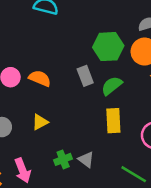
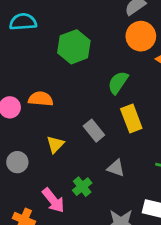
green hexagon: (108, 47) -> (74, 47), moved
gray rectangle: (85, 76) -> (94, 131), moved
green cross: (63, 159) -> (82, 187), moved

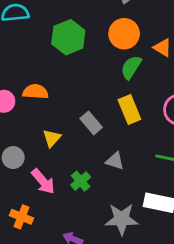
orange circle: (141, 36) -> (124, 34), moved
green semicircle: (118, 83) -> (131, 67), moved
pink arrow: (53, 200) -> (43, 181), moved

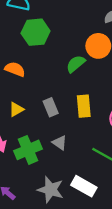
green hexagon: (68, 37) -> (36, 32), moved
green semicircle: (131, 67) -> (76, 64), moved
green cross: (81, 181) -> (28, 150), size x1.6

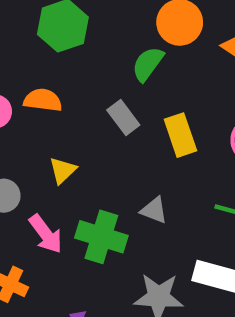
gray rectangle: (51, 107) -> (123, 117), moved
green cross: (28, 150) -> (101, 237), turned -36

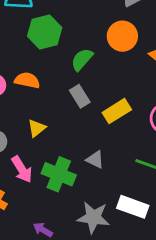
green semicircle: (148, 64) -> (82, 59), moved
yellow rectangle: (180, 135) -> (117, 111), turned 72

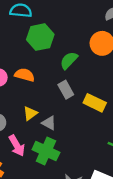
yellow rectangle: (117, 111) -> (95, 103), turned 55
gray triangle: (95, 160) -> (49, 123), moved

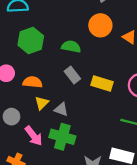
green hexagon: (40, 37) -> (31, 41), moved
green semicircle: (69, 60) -> (71, 47), turned 66
orange semicircle: (25, 75) -> (33, 82), moved

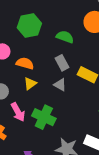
gray triangle: (61, 109) -> (60, 85), moved

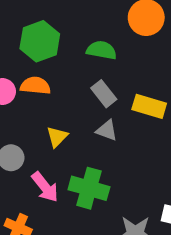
orange semicircle: (25, 63) -> (35, 86), moved

